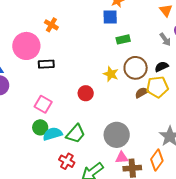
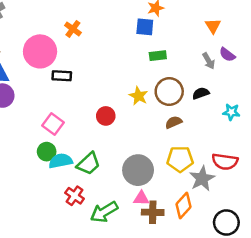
yellow pentagon: (157, 87) -> (180, 159), moved

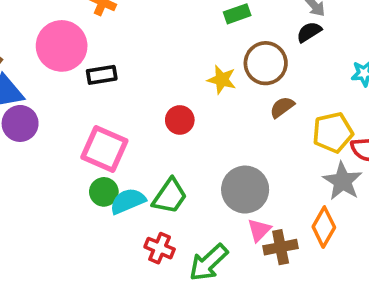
black semicircle: (201, 93) -> (309, 32), moved
pink square: (53, 124) -> (104, 149), size x1.4
yellow pentagon: (180, 159) -> (333, 132), moved
pink triangle: (141, 198) -> (259, 230), turned -35

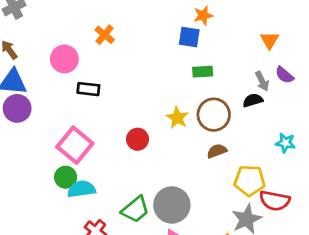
pink circle: (62, 46) -> (64, 59), size x0.7
green trapezoid: (170, 196) -> (135, 210), moved

